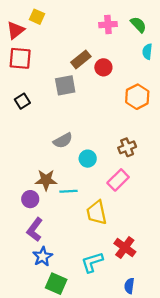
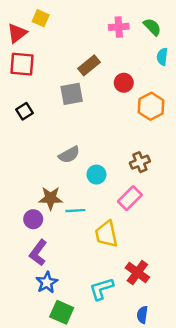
red circle: (103, 67) -> (124, 83), moved

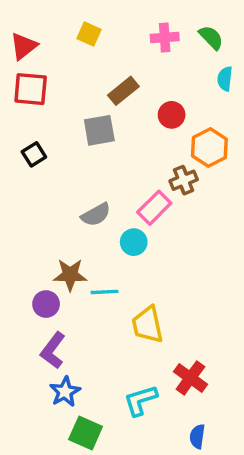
yellow square: (41, 18) -> (89, 34), moved
brown cross: (140, 162) -> (184, 180), moved
pink rectangle: (130, 198) -> (154, 208), moved

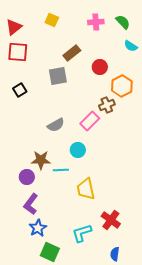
cyan semicircle: (225, 79) -> (131, 46), turned -64
cyan circle: (134, 242) -> (78, 150), moved

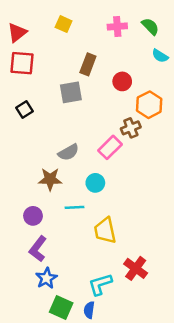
brown rectangle: (72, 53) -> (88, 64), turned -30
brown star: (41, 160) -> (50, 179), moved
blue semicircle: (115, 254) -> (89, 310), moved

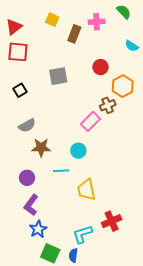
green semicircle: (150, 26) -> (124, 12), moved
brown rectangle: (88, 64) -> (74, 34), moved
gray semicircle: (68, 152) -> (27, 125), moved
red cross: (136, 268) -> (112, 221), turned 30

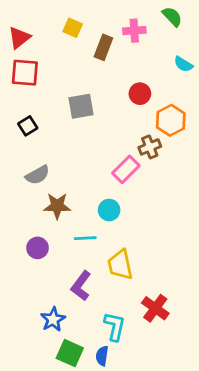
purple L-shape: (31, 205) -> (81, 286), moved
red cross: (112, 221) -> (155, 308), turned -30
cyan L-shape: (82, 234) -> (115, 326), turned 120

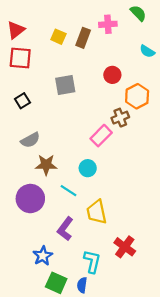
yellow square: (73, 28) -> (58, 37), moved
cyan line: (85, 238) -> (69, 191), turned 36
purple circle: (38, 248) -> (30, 199), size x1.6

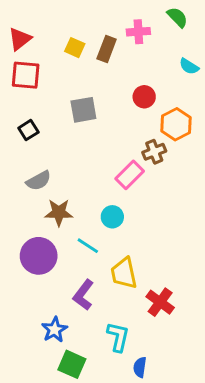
red cross: (125, 247) -> (160, 302), moved
blue semicircle: (82, 285) -> (140, 367), moved

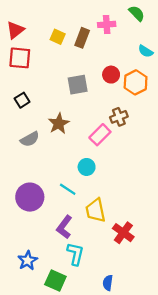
gray square: (83, 110) -> (78, 85), moved
orange hexagon: (176, 124) -> (136, 82), moved
brown star: (59, 212) -> (59, 124), moved, turned -30
blue star: (55, 330) -> (28, 260), moved
cyan L-shape: (118, 337) -> (75, 254), moved

